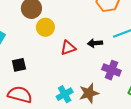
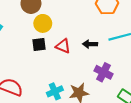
red triangle: (68, 48) -> (63, 46), turned 35
black square: (19, 65) -> (39, 45), moved

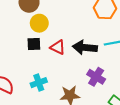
black arrow: (90, 44) -> (85, 48), size x1.6
cyan cross: (55, 91) -> (39, 83), moved

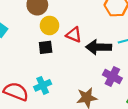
red triangle: (58, 47) -> (74, 35), moved
cyan cross: (39, 83) -> (43, 85), moved

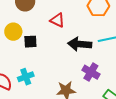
yellow circle: (49, 25) -> (13, 32), moved
red triangle: (74, 35) -> (57, 20), moved

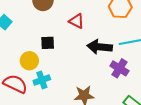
yellow circle: (13, 32) -> (29, 61), moved
purple cross: (91, 72) -> (119, 68), moved

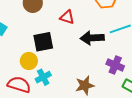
black square: (48, 43) -> (43, 42), size x1.5
purple cross: (119, 68) -> (115, 65), moved

